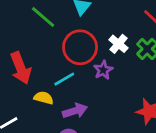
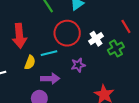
purple star: (103, 70) -> (78, 65), moved
yellow semicircle: (44, 98) -> (30, 62), turned 80

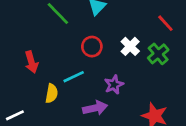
red circle: (67, 33) -> (92, 47), size x0.6
red arrow: (19, 36) -> (31, 62), size x0.7
purple arrow: (50, 79) -> (95, 108), moved

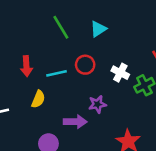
white cross: (130, 46) -> (120, 73), turned -30
cyan line: (74, 77) -> (57, 73), moved

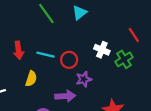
red circle: (85, 65) -> (69, 60), moved
cyan line: (57, 73) -> (46, 55), turned 30

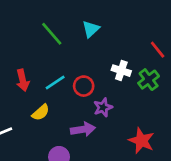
cyan line: (46, 55) -> (55, 82), turned -42
yellow semicircle: (31, 79) -> (41, 112), turned 35

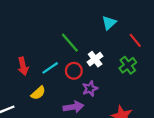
cyan triangle: (91, 29) -> (109, 23), moved
green line: (52, 34) -> (70, 43), moved
white cross: (121, 71) -> (95, 59), moved, turned 35

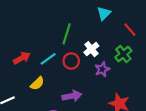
green line: (70, 43) -> (67, 34), turned 60
red arrow: (23, 66) -> (22, 58), turned -105
purple star: (90, 89) -> (102, 69), moved

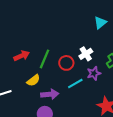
green line: (67, 34) -> (44, 59), moved
cyan line: (48, 59) -> (75, 83), moved
purple arrow: (72, 96) -> (50, 94), moved

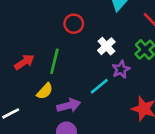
red circle: (66, 63) -> (74, 24), moved

